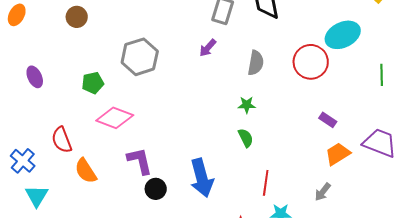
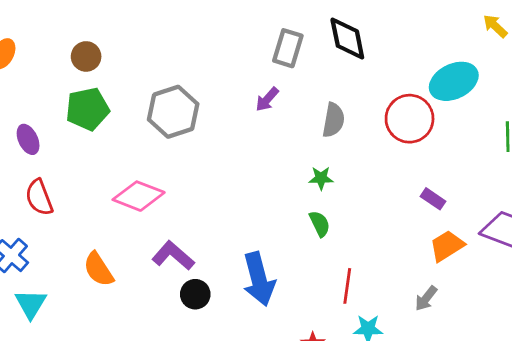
green pentagon: (93, 83) -> (87, 109), moved, size x1.4
red semicircle: (62, 140) -> (39, 197), moved
purple L-shape: (140, 161) -> (173, 256), turned -36

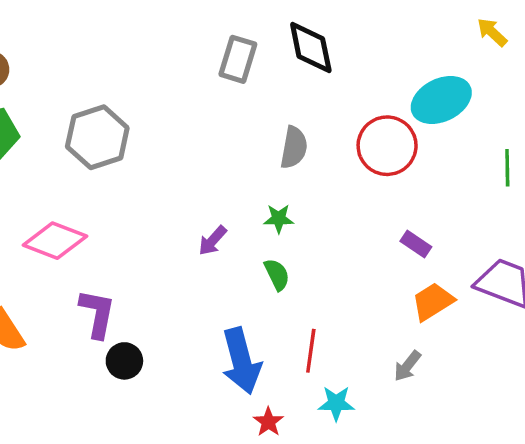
purple arrow: (267, 99) -> (213, 241), moved
purple L-shape: (173, 256) -> (97, 313), turned 60
blue arrow: (259, 279) -> (241, 361), moved

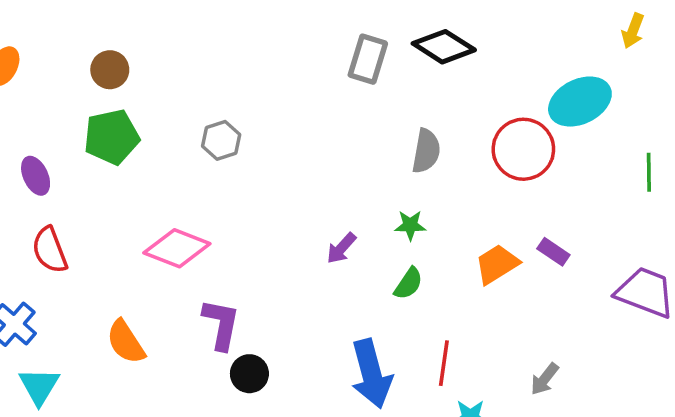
yellow arrow: (492, 32) -> (633, 31), turned -112
black diamond: (311, 47) -> (444, 47), turned -46
gray hexagon: (97, 137) -> (221, 140), size x0.6
green semicircle: (277, 274) -> (408, 284), turned 60
orange trapezoid: (433, 302) -> (497, 264), moved

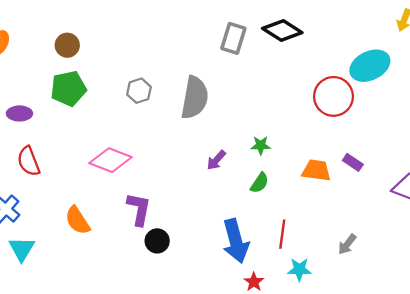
gray semicircle: (426, 151) -> (195, 98), moved, size x1.5
purple ellipse: (36, 176) -> (19, 113), turned -65
orange trapezoid: (497, 264) -> (316, 170), turned 40

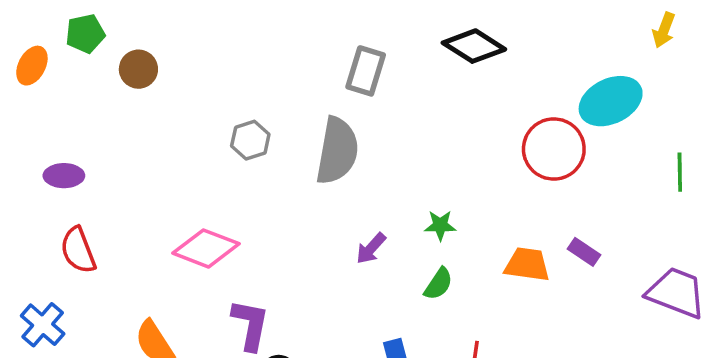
gray rectangle: (233, 38) -> (366, 71), moved
green pentagon: (68, 88) -> (85, 34), moved, size x0.7

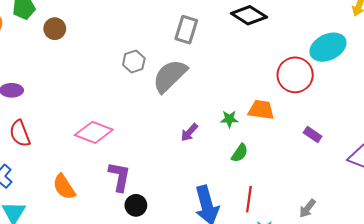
gray hexagon: (250, 140) -> (134, 62), moved
gray semicircle: (337, 151) -> (170, 76), turned -144
orange trapezoid: (527, 264) -> (261, 110), moved
green semicircle: (438, 284) -> (240, 153), moved

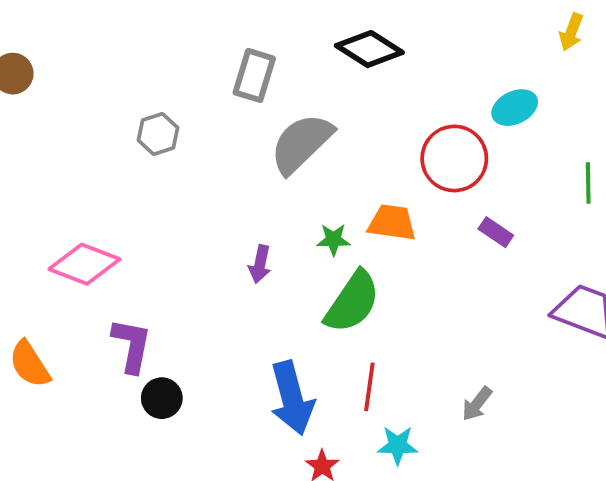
cyan ellipse: (328, 47) -> (515, 108), size x0.7
gray semicircle: (170, 76) -> (301, 143), moved
purple arrow: (189, 132) -> (260, 264), turned -30
purple rectangle: (313, 134) -> (496, 232), moved
green semicircle: (240, 153) -> (352, 302), size x1.8

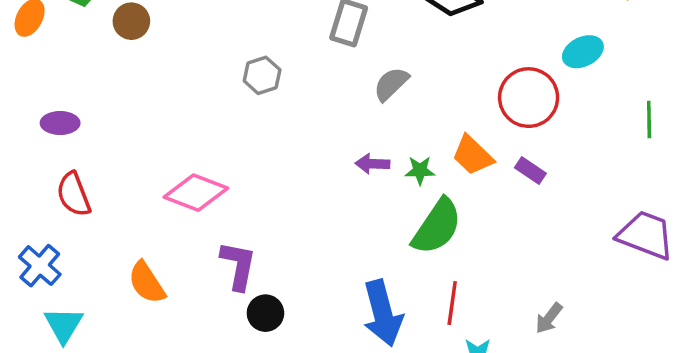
gray semicircle: (301, 143) -> (391, 84), size x0.6
orange trapezoid: (392, 223) -> (473, 155), turned -144
purple rectangle: (496, 232) -> (530, 171), moved
purple arrow: (260, 264) -> (372, 164), moved, turned 80

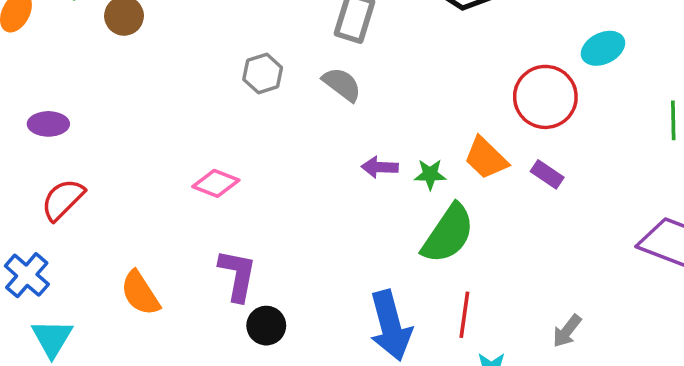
gray semicircle: (391, 84) -> (342, 84), moved, turned 81
pink diamond: (196, 193) -> (216, 183), moved, size x0.7
red semicircle: (74, 194) -> (63, 200), turned 66

